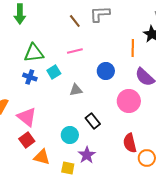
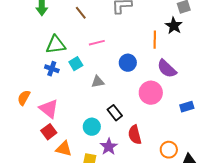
brown line: (75, 21) -> (81, 13), moved
red semicircle: (130, 143) -> (135, 135), moved

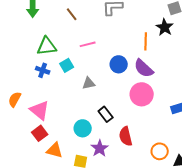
purple semicircle: (167, 69) -> (144, 68), moved

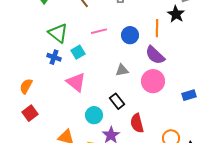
green triangle: (47, 46) -> (58, 33), turned 45
blue circle: (119, 64) -> (130, 35), moved
gray triangle: (89, 83) -> (122, 70), moved
pink triangle: (40, 110) -> (76, 82), moved
red square: (40, 133) -> (30, 113), moved

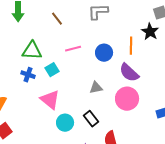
green triangle: (58, 33) -> (32, 51), turned -35
cyan circle: (94, 115) -> (65, 123), moved

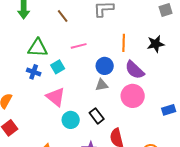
black star: (150, 32) -> (156, 44), moved, turned 30
orange line: (131, 46) -> (124, 43), moved
blue circle: (104, 53) -> (105, 66), moved

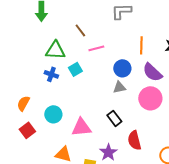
brown line: (63, 16) -> (80, 30), moved
pink triangle: (56, 97) -> (81, 127), moved, turned -45
cyan circle: (71, 120) -> (53, 114), moved

